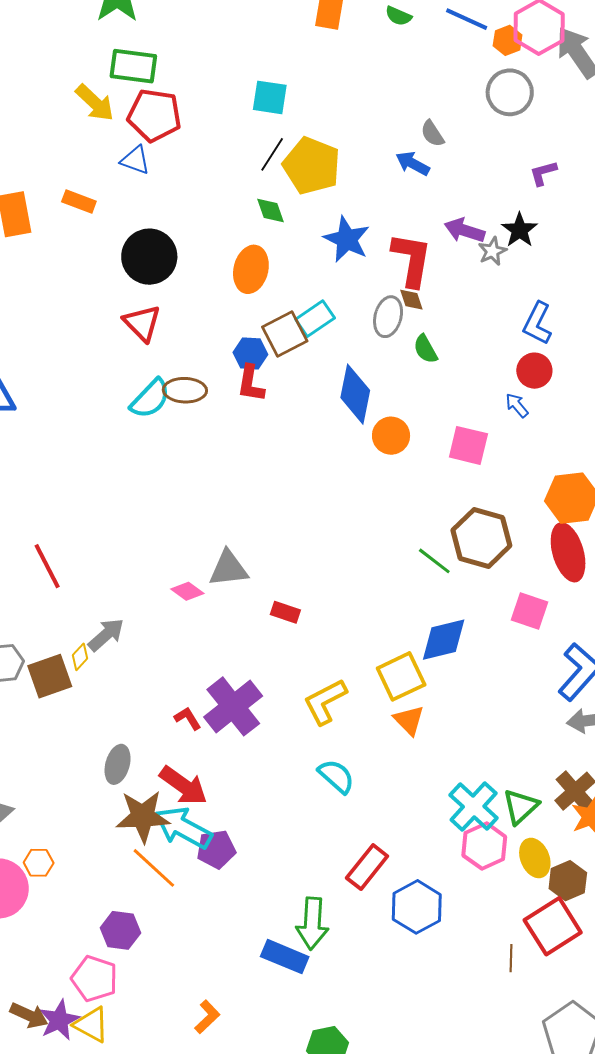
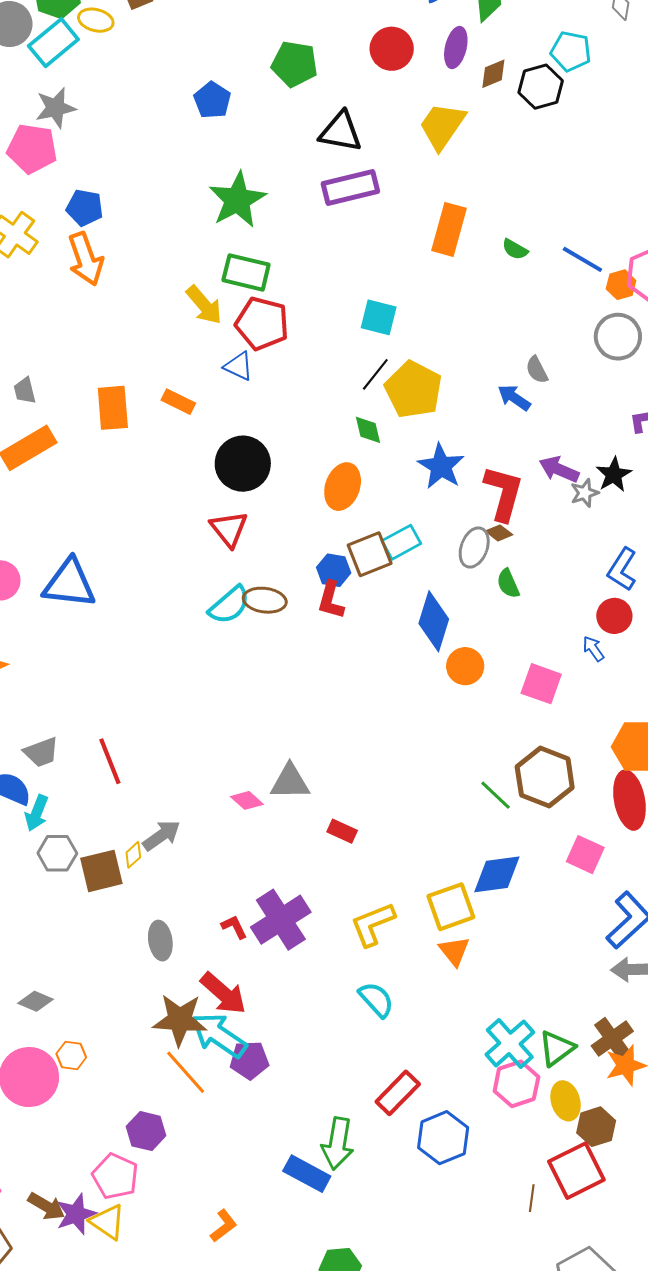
brown diamond: (411, 300) -> (499, 533), turned -40
gray ellipse: (118, 764) -> (160, 941), moved, turned -30

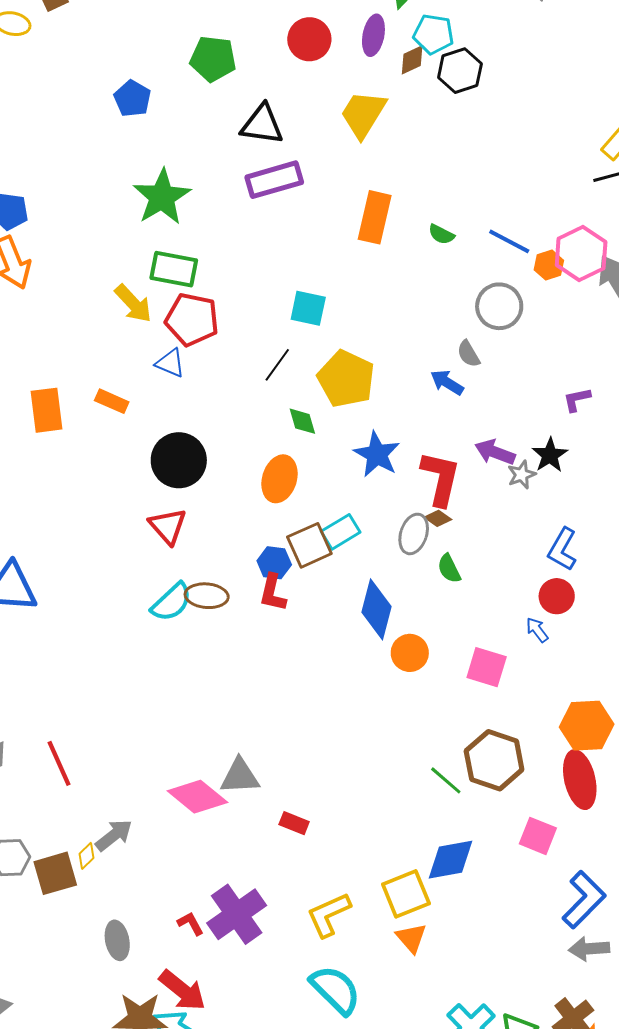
cyan pentagon: (571, 51) -> (433, 34), moved
gray circle: (618, 337) -> (499, 306), moved
black line: (375, 374) -> (277, 365), moved
pink diamond: (247, 800) -> (197, 797), size x1.8
cyan semicircle: (376, 999) -> (335, 990), size x1.4

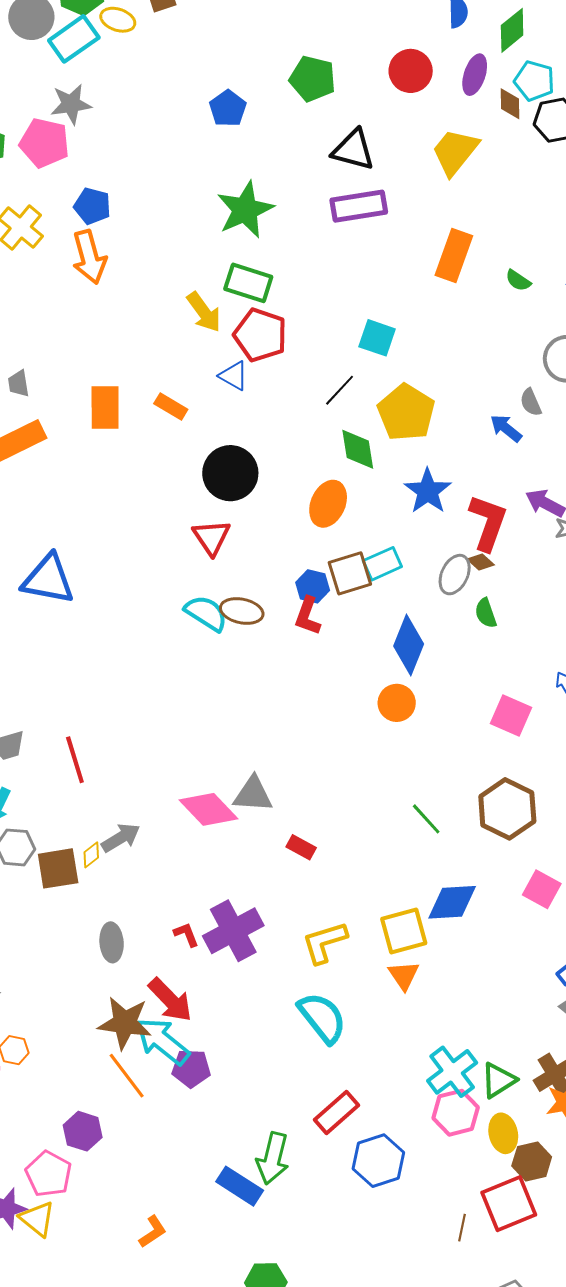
brown diamond: (412, 60) -> (510, 104), turned -72
green diamond: (302, 421) -> (358, 449), size x1.4
cyan semicircle: (172, 602) -> (206, 613), turned -111
orange circle: (410, 653) -> (397, 703), moved
green line: (446, 780) -> (426, 819), moved

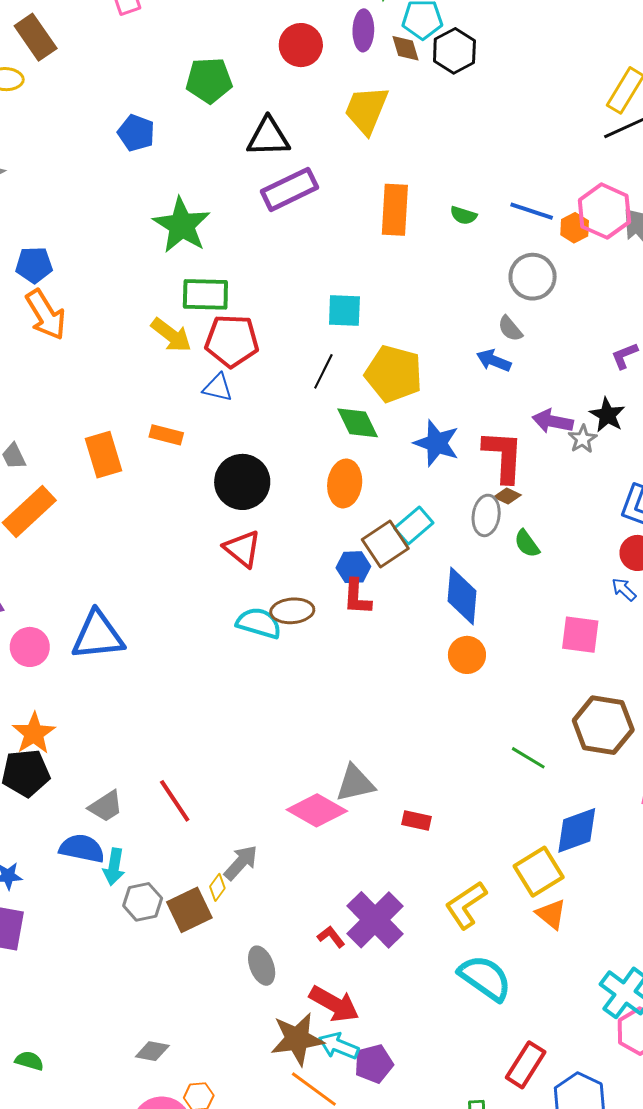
cyan arrow: (163, 1041) -> (339, 1046), size x0.7

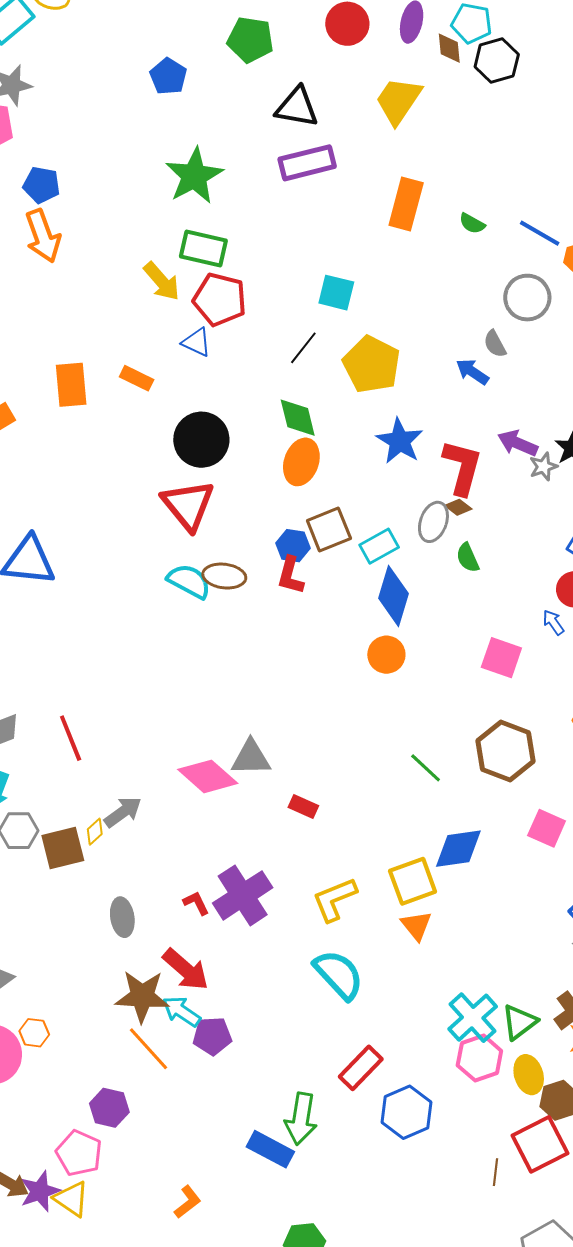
green diamond: (358, 423) -> (298, 418), moved
cyan rectangle: (414, 525) -> (379, 546), moved
red triangle: (242, 549) -> (188, 505), size x1.4

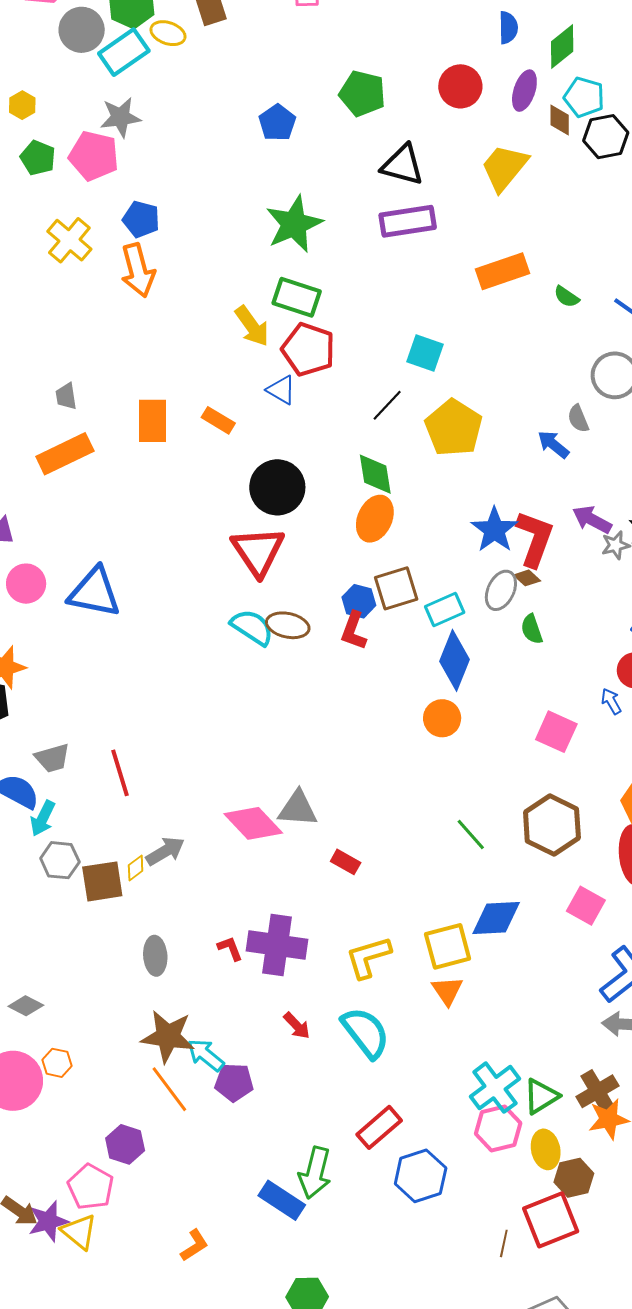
orange rectangle: (406, 204) -> (502, 271), turned 51
blue star: (400, 441) -> (494, 530), moved
purple cross: (243, 895) -> (277, 945), turned 36
red arrow: (186, 970) -> (297, 1026), moved, size x0.6

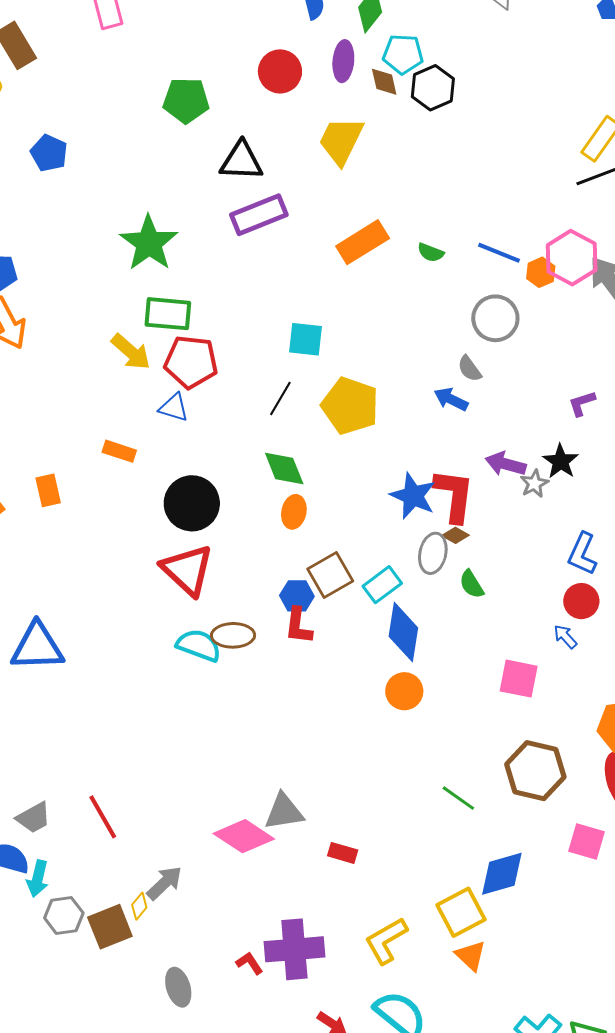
blue pentagon: (277, 123) -> (49, 153), moved
orange rectangle: (153, 421) -> (48, 490), moved, size x0.7
orange ellipse: (375, 519) -> (294, 512), size x0.7

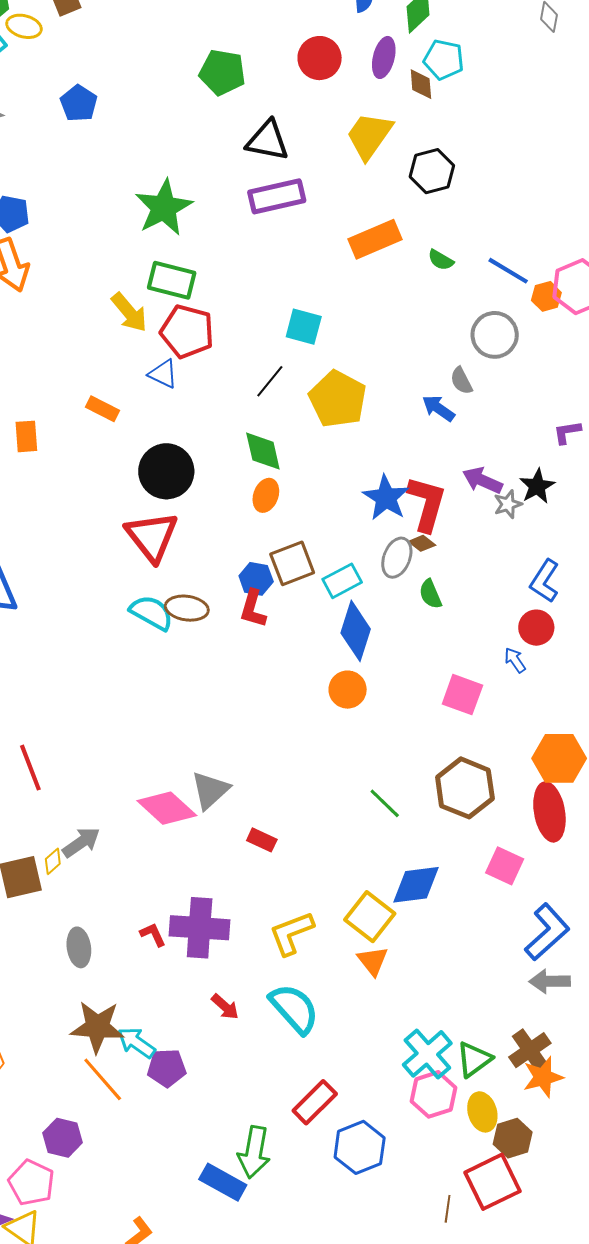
black hexagon: (433, 88) -> (432, 171), moved
gray triangle: (284, 812) -> (210, 790), turned -42
yellow square: (461, 912) -> (370, 917), turned -33

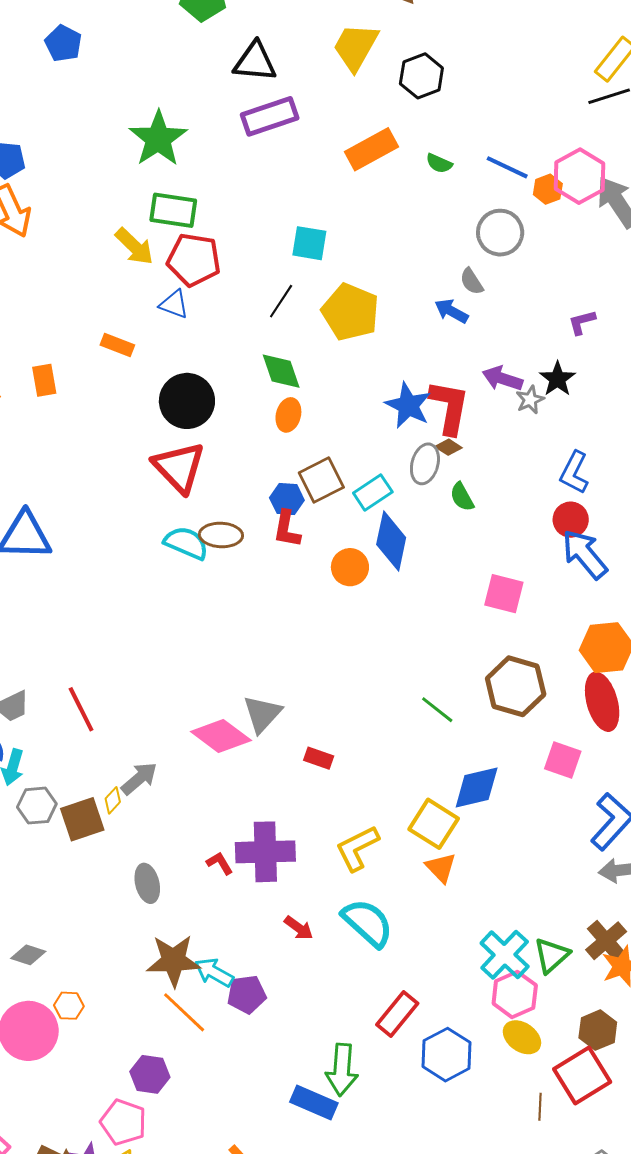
blue arrow: (515, 660) -> (585, 554), moved, size x2.0
orange circle: (348, 690) -> (350, 567), moved
yellow ellipse: (482, 1112) -> (522, 1037), moved, turned -33

